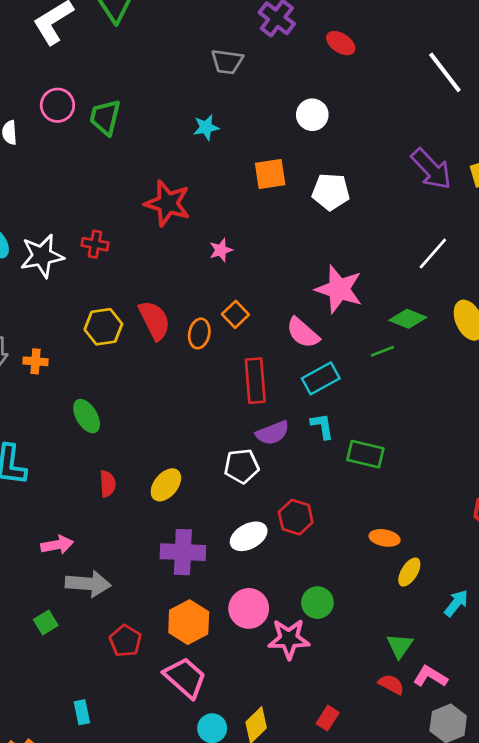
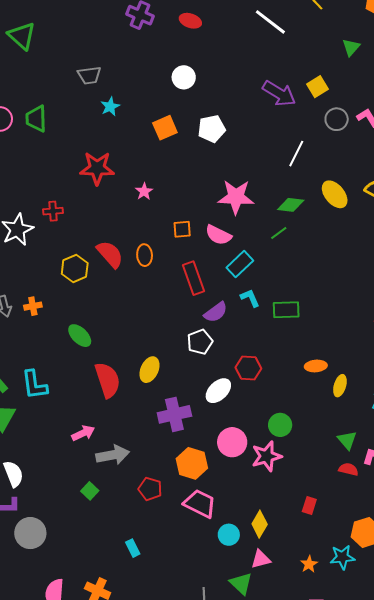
gray trapezoid: (227, 62) -> (89, 75), moved
orange square: (235, 314) -> (182, 229), moved, turned -36
red semicircle: (108, 484) -> (108, 380), size x1.8

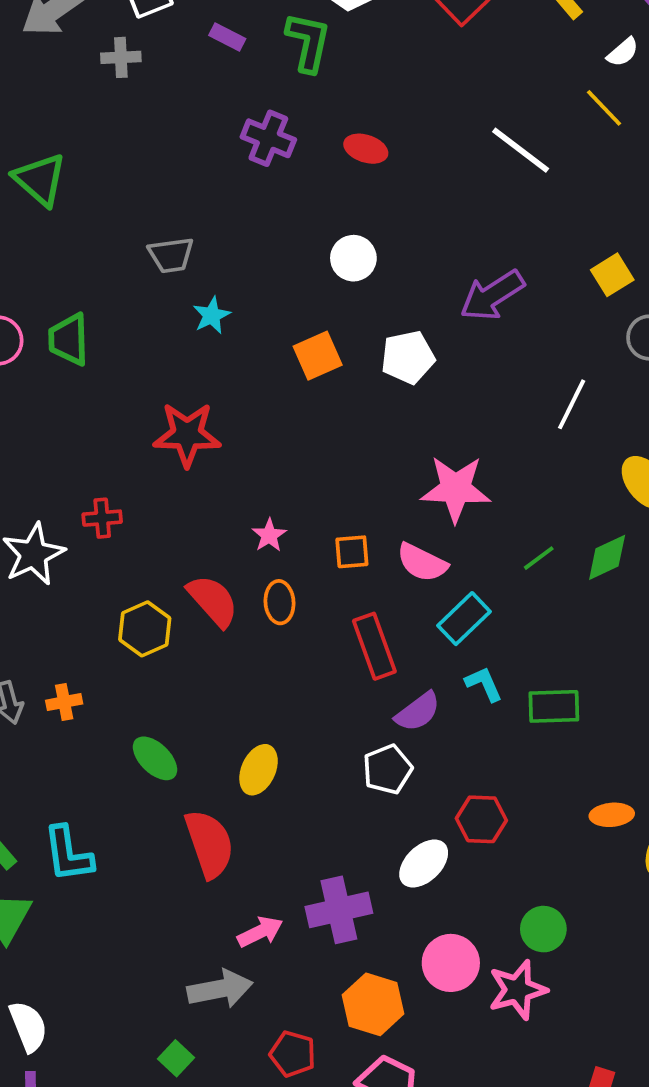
purple arrow: (279, 93) -> (492, 295), moved, turned 116
pink star: (144, 191) -> (269, 535), moved
green diamond: (291, 205) -> (607, 557), moved, turned -32
yellow ellipse: (149, 370) -> (259, 770), moved
pink arrow: (83, 433) -> (260, 932), moved

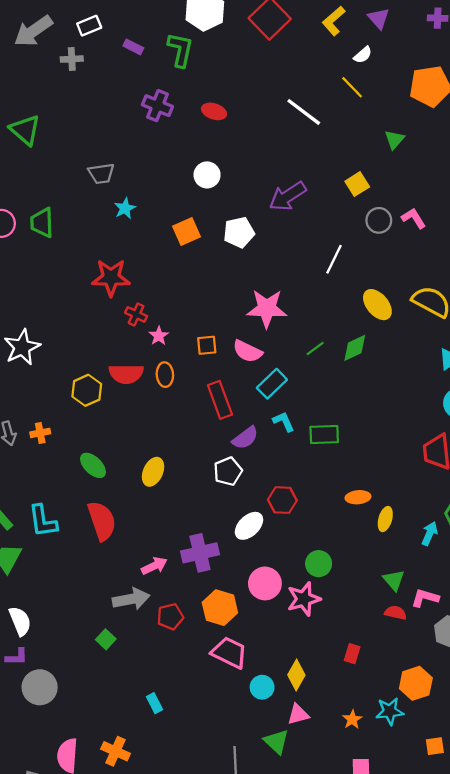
red cross: (102, 518) -> (136, 314), moved, turned 30
red semicircle: (213, 601) -> (126, 374), turned 132
red semicircle: (209, 844) -> (102, 521), moved
red pentagon: (293, 1054) -> (170, 617), moved, turned -30

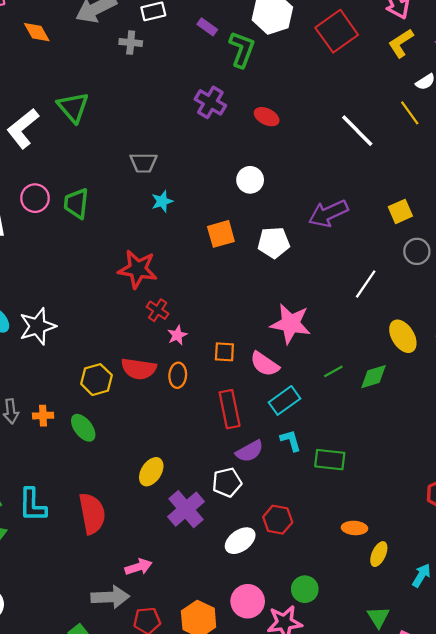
purple rectangle: (133, 47) -> (207, 27), moved
green ellipse: (93, 465) -> (83, 428), moved
purple cross: (200, 553) -> (186, 509), moved, turned -36

